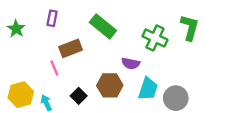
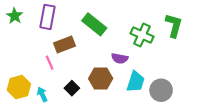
purple rectangle: (52, 18) -> (48, 17), size x1.6
green star: (16, 29) -> (15, 16), moved

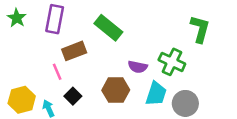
green cross: (142, 35) -> (172, 62), moved
black square: (72, 88) -> (73, 96), moved

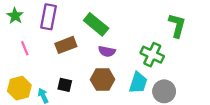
purple semicircle: (138, 67) -> (107, 51), moved
pink line: (57, 72) -> (25, 48), moved
black square: (73, 96) -> (65, 85), turned -32

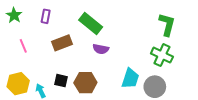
purple rectangle: (49, 17) -> (46, 16), size x0.6
green cross: (152, 55) -> (162, 55), moved
brown hexagon: (103, 79) -> (85, 83), moved

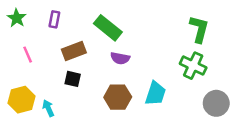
black square: (61, 81) -> (73, 79), moved
brown hexagon: (85, 83) -> (118, 97), moved
gray circle: (155, 87) -> (216, 103), moved

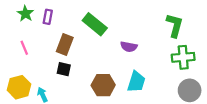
green star: (17, 18) -> (25, 14), moved
brown rectangle: (74, 51) -> (65, 45), turned -48
purple semicircle: (120, 58) -> (129, 47), moved
green cross: (193, 66) -> (183, 57), moved, turned -30

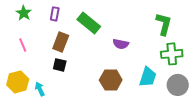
purple rectangle: (48, 17) -> (55, 14), moved
cyan trapezoid: (136, 82) -> (148, 77), moved
brown hexagon: (103, 85) -> (111, 80), moved

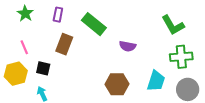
green L-shape: (164, 24) -> (173, 25), turned 135
black square: (60, 65) -> (43, 68), moved
yellow hexagon: (18, 82) -> (16, 74), moved

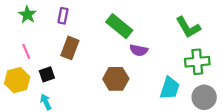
green rectangle: (94, 24) -> (119, 26), moved
black square: (43, 68) -> (47, 74), turned -32
brown hexagon: (117, 84) -> (116, 79), moved

